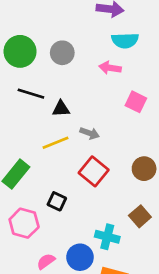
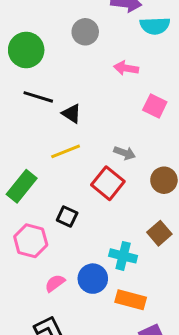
cyan semicircle: (125, 40) -> (155, 26), moved
gray circle: (62, 53) -> (85, 32), moved
black triangle: (61, 109) -> (72, 114), turned 36
gray arrow: (90, 133) -> (125, 153), moved

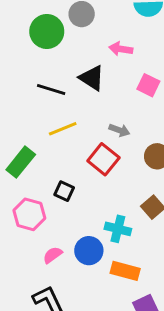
green circle: (26, 50) -> (47, 31), moved
black line: (38, 97) -> (51, 90), moved
black triangle: (72, 114) -> (92, 78), moved, size x1.4

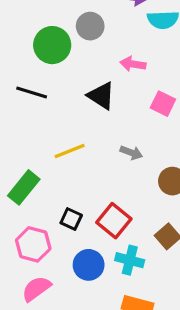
black line: (51, 90) -> (32, 92), moved
red square: (103, 159) -> (114, 221), moved
blue circle: (89, 251) -> (89, 265), moved
pink semicircle: (53, 255) -> (36, 289), moved, size x1.4

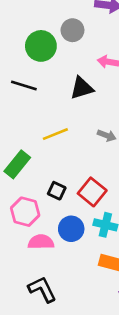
black triangle: (101, 96) -> (82, 88), turned -50
pink semicircle: (36, 289) -> (41, 242), moved, turned 35

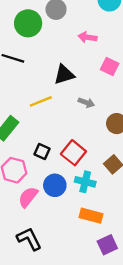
black triangle: (82, 88) -> (64, 75), moved
pink semicircle: (41, 242) -> (28, 197), turned -50

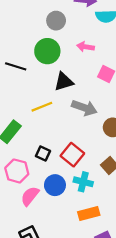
green circle: (28, 23) -> (47, 51), moved
gray arrow: (86, 103) -> (84, 108), size x1.6
orange rectangle: (91, 216) -> (89, 213), turned -30

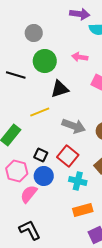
gray circle: (56, 21) -> (34, 33), moved
gray arrow: (84, 108) -> (74, 126), moved
blue circle: (55, 185) -> (44, 176), moved

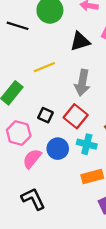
black triangle: (60, 89) -> (80, 41), moved
gray arrow: (74, 126) -> (82, 83), turned 80
blue circle: (44, 176) -> (58, 149), moved

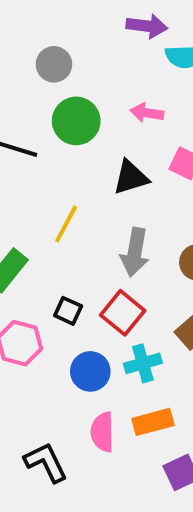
yellow line: (44, 67) -> (66, 224), turned -40
cyan cross: (87, 144) -> (143, 363), turned -30
pink semicircle: (32, 159) -> (102, 432), moved, turned -40

